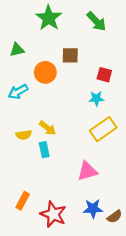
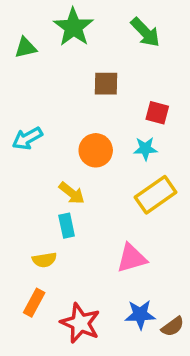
green triangle: (17, 50) -> (26, 48), moved
orange circle: (45, 72) -> (96, 150), moved
yellow semicircle: (24, 135) -> (44, 260), moved

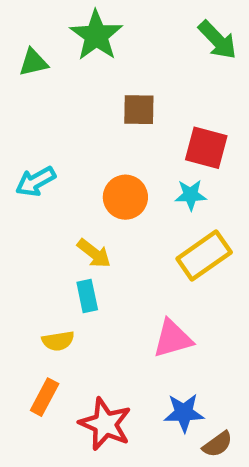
green arrow: (145, 32) -> (218, 40), moved
red square: (157, 113) -> (206, 148), size x1.4
brown semicircle: (173, 327) -> (218, 444), moved

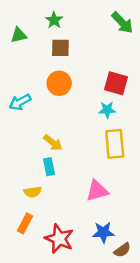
green star: (96, 35) -> (54, 20), size x0.6
brown square: (139, 110) -> (60, 48), moved
orange circle: (125, 197) -> (59, 83), moved
yellow rectangle: (204, 256) -> (115, 144), turned -60

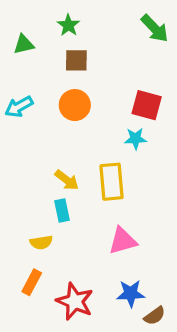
cyan arrow: (20, 102) -> (19, 107), moved
yellow rectangle: (115, 144) -> (112, 182), moved

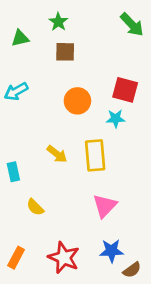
orange circle: (75, 105) -> (77, 101), moved
cyan rectangle: (62, 210) -> (13, 172), moved
pink triangle: (123, 241) -> (105, 206), turned -30
yellow semicircle: (41, 242) -> (35, 207), turned 54
orange rectangle: (32, 282) -> (16, 258), moved

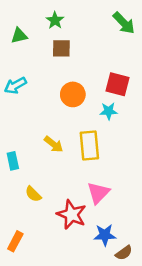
red star: (64, 258) -> (72, 215), moved

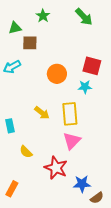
green arrow: (124, 23) -> (84, 17), moved
brown square: (61, 48) -> (30, 43), moved
pink triangle: (98, 193) -> (72, 141), moved

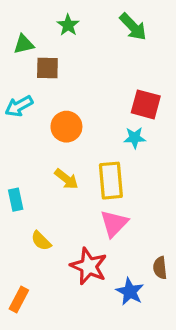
orange circle: (57, 74) -> (66, 127), moved
blue star: (82, 184) -> (130, 292), turned 30
brown semicircle: (97, 198) -> (160, 268), moved, turned 120

